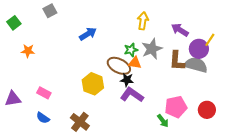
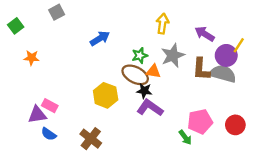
green star: (131, 50) -> (140, 55), moved
purple triangle: (13, 99) -> (37, 115), moved

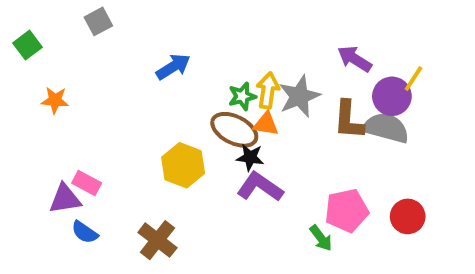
yellow arrow: (162, 24) -> (268, 90), moved

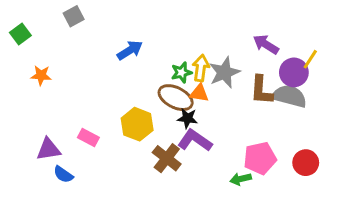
pink rectangle: (87, 183) -> (88, 137), moved
green arrow: (321, 238) -> (241, 179), turned 114
brown cross: (157, 240) -> (167, 158), moved

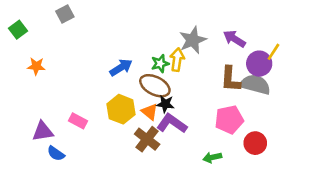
blue arrow: (130, 50) -> (121, 67), moved
gray star: (224, 72) -> (193, 40), moved
orange triangle: (199, 93) -> (150, 112), moved, turned 30
pink pentagon: (260, 158) -> (229, 120), moved
red circle: (306, 163) -> (255, 143), moved

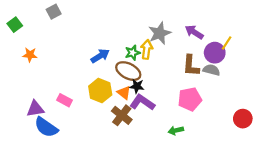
gray semicircle: (255, 84) -> (211, 70), size x0.7
red circle: (255, 143) -> (243, 119), moved
blue semicircle: (56, 153) -> (46, 127), size x1.6

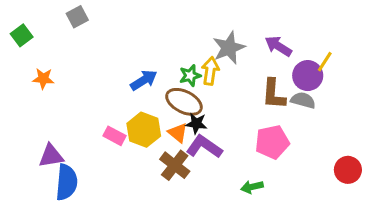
pink rectangle: (64, 100) -> (114, 136), moved
blue semicircle: (46, 127) -> (66, 182), turned -120

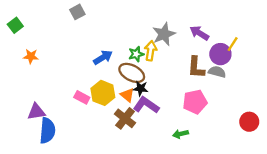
gray square: (77, 17) -> (77, 12), moved

